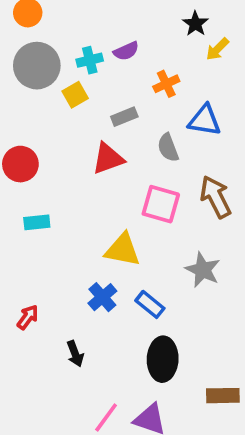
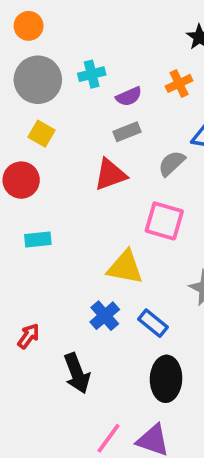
purple semicircle: (126, 51) -> (129, 96), moved
orange cross: (166, 84) -> (179, 83), moved
yellow square: (75, 95) -> (42, 134), moved, turned -30
gray semicircle: (168, 148) -> (172, 163), turned 68
black arrow: (75, 354) -> (77, 373), size x1.5

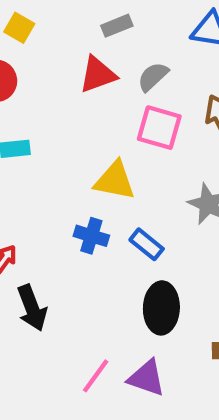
gray semicircle: (172, 163) -> (153, 77), moved
blue cross: (105, 316) -> (91, 236), turned -32
black arrow: (77, 373) -> (32, 308), moved

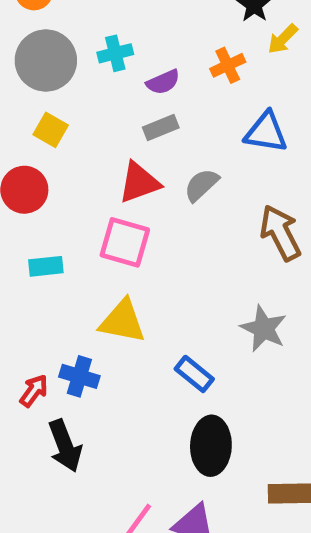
pink square: (159, 128) -> (125, 242), moved
yellow triangle: (115, 181) -> (122, 321), moved
blue cross: (91, 236) -> (79, 376), moved

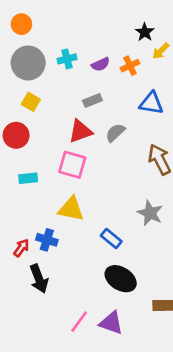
purple semicircle: (163, 82) -> (100, 64), moved
black ellipse: (211, 446) -> (121, 279), turned -60

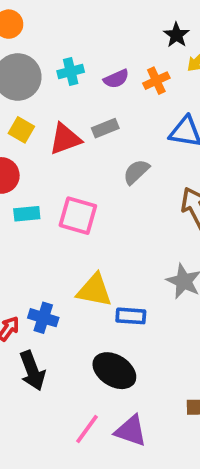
red triangle: (80, 131) -> (65, 139), moved
cyan rectangle: (28, 178) -> (27, 214), moved
yellow triangle: (71, 209) -> (94, 290), moved
blue rectangle: (111, 238) -> (131, 316), turned -35
black ellipse: (121, 279) -> (114, 371), moved

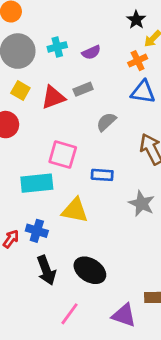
orange cross: (156, 81) -> (138, 61), moved
cyan rectangle: (27, 214) -> (37, 183), moved, size x1.6
blue rectangle: (131, 316) -> (102, 175), moved
black arrow: (32, 371) -> (46, 270), moved
purple triangle: (131, 431) -> (124, 315), moved

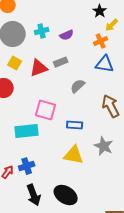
yellow triangle: (75, 210) -> (74, 155), moved
blue cross: (37, 231) -> (27, 166), turned -35

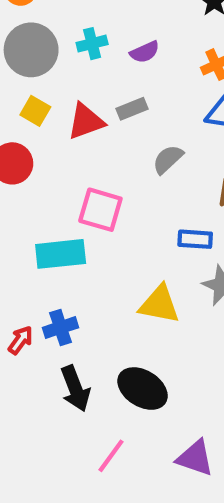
blue rectangle: (75, 125) -> (195, 239), moved

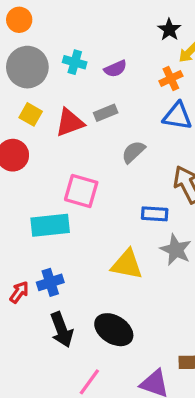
cyan cross: (92, 44) -> (75, 62), turned 30

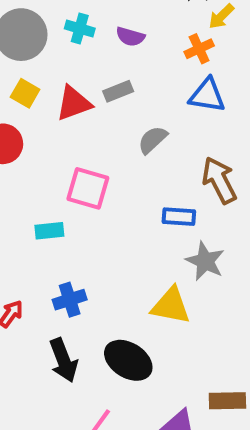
purple semicircle: (115, 69) -> (130, 37), turned 40
cyan rectangle: (50, 225) -> (49, 231), size x0.6
yellow triangle: (127, 264) -> (171, 306), moved
blue cross: (50, 282) -> (70, 300), moved

